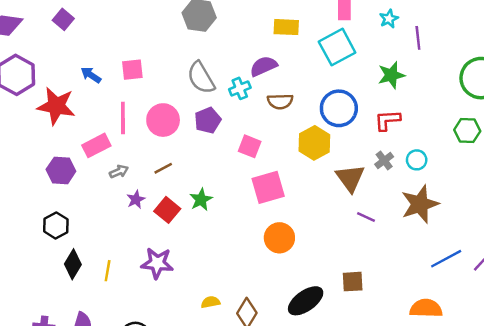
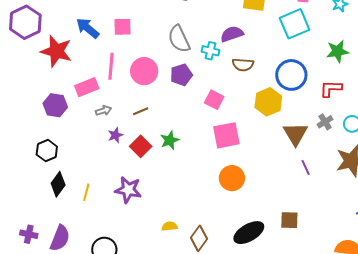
blue arrow: (91, 75) -> (88, 28), size x1.4
cyan cross: (240, 88) -> (210, 51), turned 30
purple line: (366, 217) -> (306, 168), turned 35

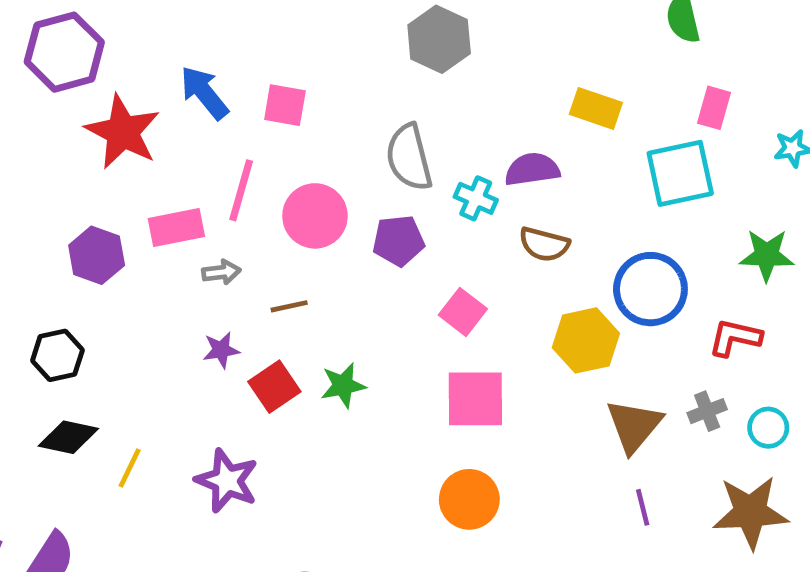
gray arrow: (103, 111) -> (221, 272), moved
black diamond: (58, 184) -> (68, 437), turned 55

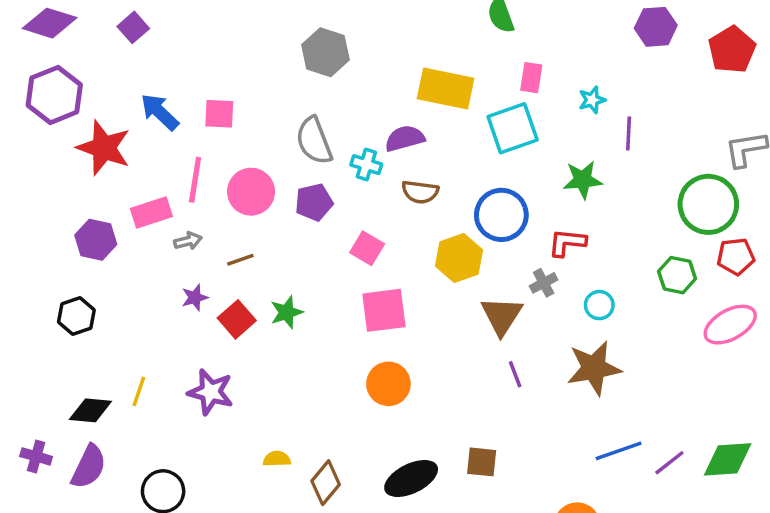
yellow rectangle: (596, 108) -> (446, 88), size x1.5
gray cross: (707, 411) -> (544, 283), moved
black diamond: (68, 437) -> (90, 410), moved

